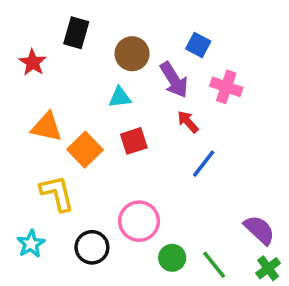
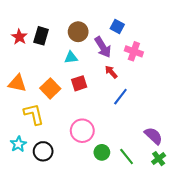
black rectangle: (76, 33) -> (41, 36), moved
orange triangle: (47, 127) -> (17, 83), moved
black circle: (92, 247) -> (43, 151), moved

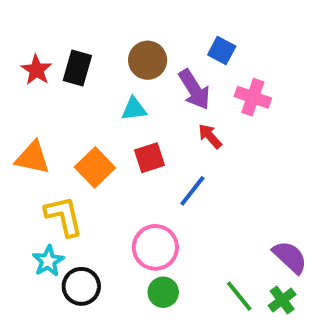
blue line: (120, 97) -> (192, 191), moved
cyan star: (18, 144) -> (48, 261), moved
green circle: (102, 152) -> (163, 292), moved
green cross: (159, 159) -> (282, 300), moved

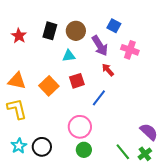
black rectangle: (77, 68) -> (50, 31), moved
yellow L-shape: (64, 216) -> (17, 109), moved
cyan star: (48, 261) -> (19, 146), moved

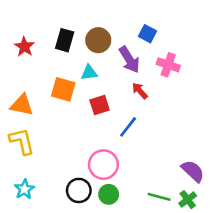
orange square: (49, 86) -> (63, 89), moved, turned -30
black circle: (42, 147) -> (79, 190), moved
green line: (123, 152) -> (159, 197), turned -36

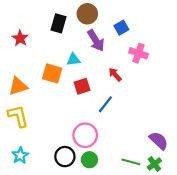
blue square: (147, 34) -> (121, 28), turned 32
black rectangle: (65, 40) -> (59, 23), moved
brown circle: (98, 40) -> (87, 14), moved
purple arrow: (129, 60) -> (96, 40), moved
orange triangle: (22, 105) -> (18, 86), turned -30

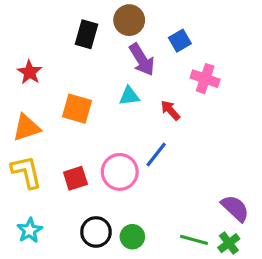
red star: (20, 38) -> (30, 72), moved
cyan triangle: (73, 60) -> (129, 96), moved
red square: (82, 86) -> (75, 178), moved
pink circle: (85, 135) -> (120, 172), moved

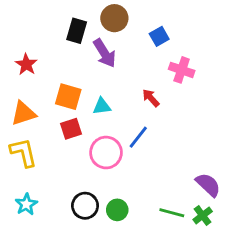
purple arrow: (142, 60) -> (105, 53), moved
cyan triangle: (129, 96) -> (102, 106), moved
red square: (75, 178) -> (71, 129), moved

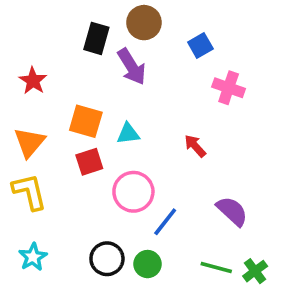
red arrow: (151, 98) -> (195, 146), moved
orange triangle: (23, 113) -> (29, 142), turned -32
blue line: (138, 137) -> (165, 222), moved
purple semicircle: (208, 185) -> (232, 211), moved

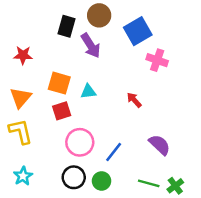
blue square: (200, 45) -> (138, 31), size x1.6
red star: (33, 81) -> (23, 55), turned -30
pink circle: (133, 192) -> (80, 142), moved

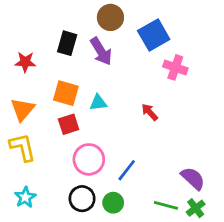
black rectangle: (66, 26) -> (67, 43), moved
purple semicircle: (160, 145) -> (193, 178), moved

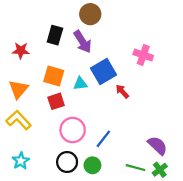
blue square: (154, 35) -> (103, 72), moved
yellow L-shape: (23, 147) -> (19, 120), turned -30

